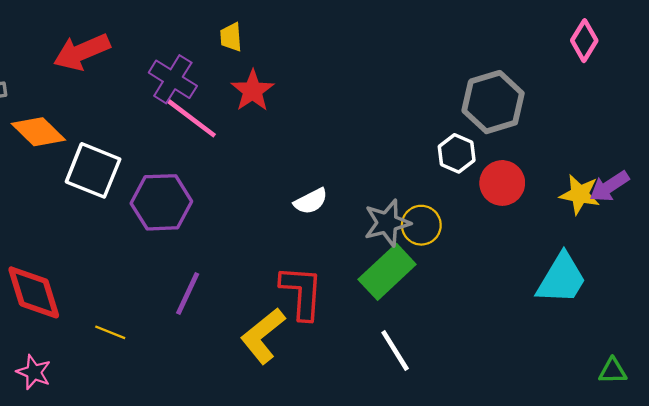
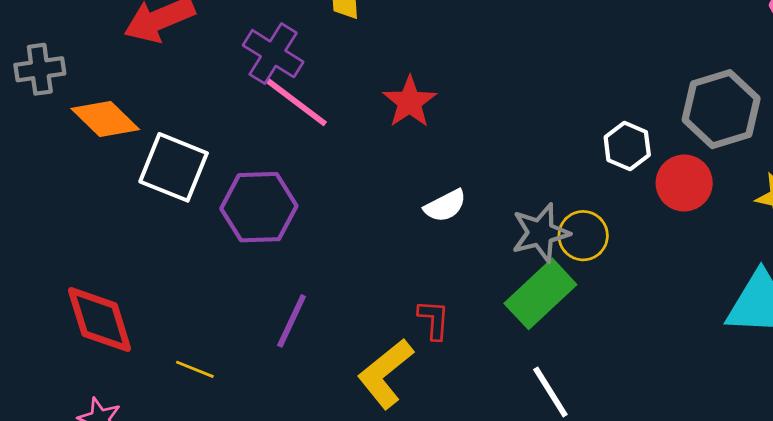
red star: (253, 91) -> (410, 102), moved
gray hexagon: (493, 102) -> (721, 109), moved
red L-shape: (302, 292) -> (434, 320), size x0.6

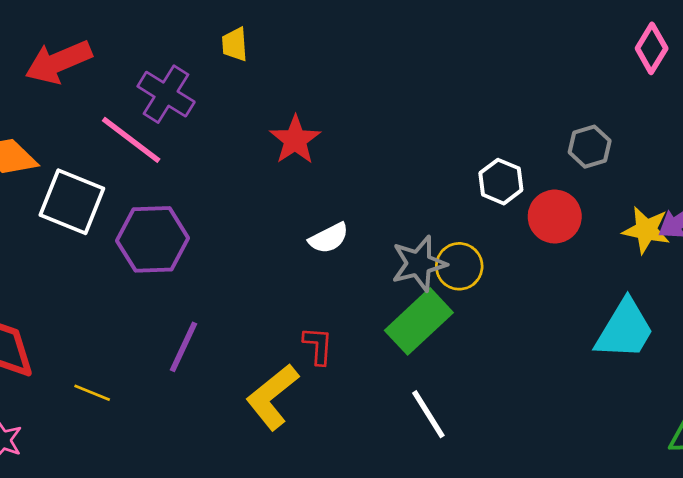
pink line: (296, 102) -> (131, 140), moved
gray hexagon: (721, 109) -> (590, 147), size x0.6

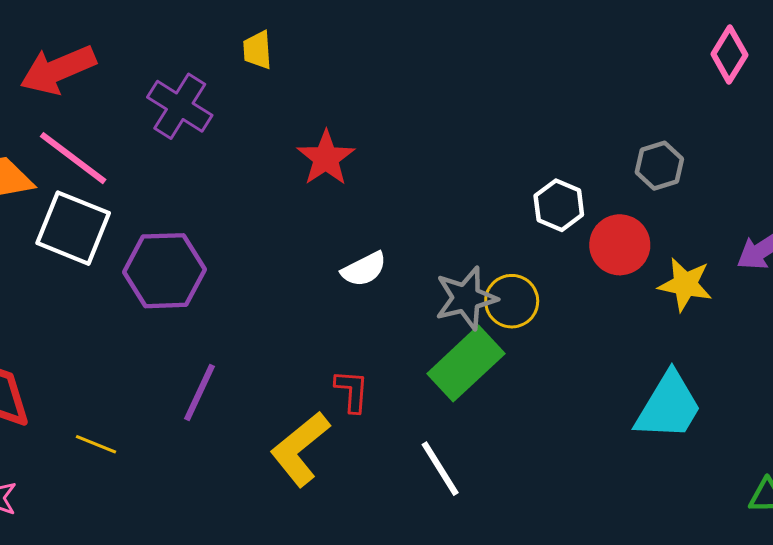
pink line: (131, 140) -> (73, 158), moved
yellow star: (646, 230) -> (685, 284), moved
cyan trapezoid: (625, 329) -> (669, 406), moved
white line: (428, 414) -> (440, 469), moved

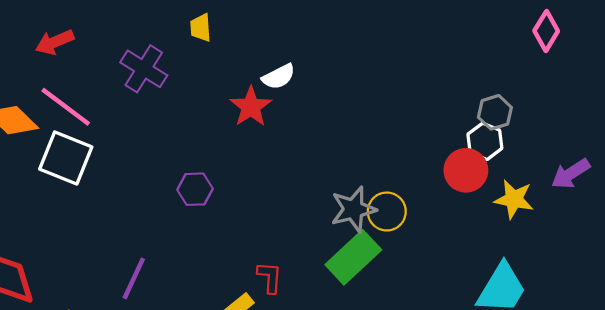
red arrow: (58, 70) -> (55, 42), size x0.7
white hexagon: (559, 205) -> (485, 141), moved
white semicircle: (364, 269) -> (279, 77), moved
purple hexagon: (165, 271) -> (195, 189), moved, size x0.6
purple line: (200, 393) -> (134, 278), moved

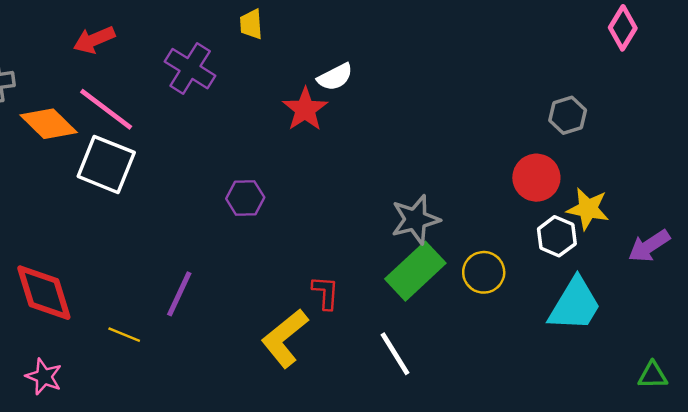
white hexagon: (485, 141) -> (557, 236), moved
purple arrow: (571, 174) -> (649, 246), moved
yellow circle: (387, 212) -> (484, 272), moved

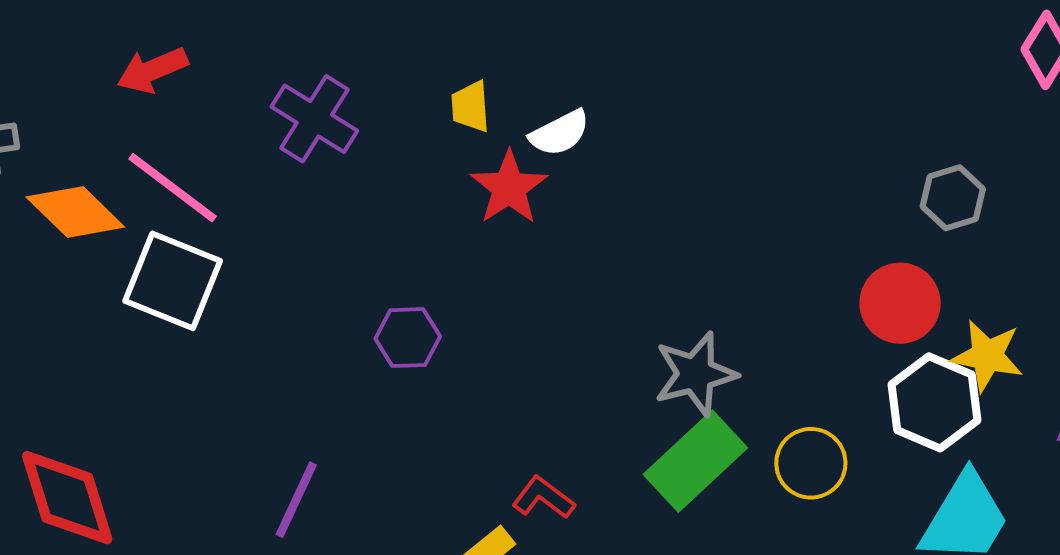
yellow trapezoid: (251, 24) -> (470, 107), moved
white hexagon: (557, 236) -> (934, 402), size x1.4
red L-shape: (325, 293) -> (543, 498), turned -57

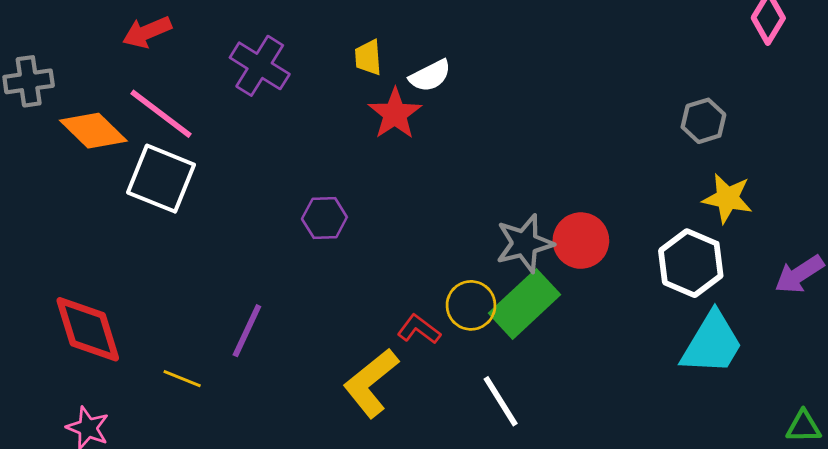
red circle: (900, 303) -> (581, 241), moved
yellow star: (987, 356) -> (727, 198), moved
yellow circle: (811, 463) -> (471, 305), moved

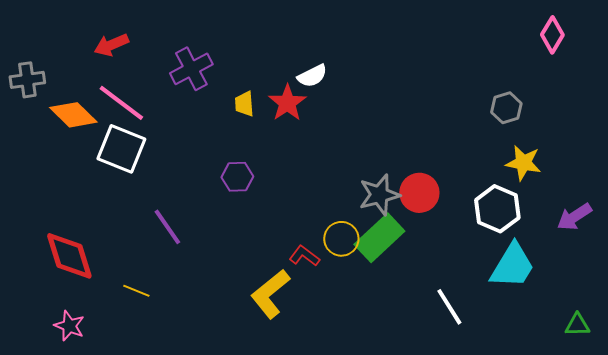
yellow trapezoid: (368, 57) -> (244, 104), moved
purple cross: (260, 66) -> (191, 69), turned 30
purple line: (247, 331) -> (167, 227), moved, turned -60
white line: (501, 401) -> (449, 307), moved

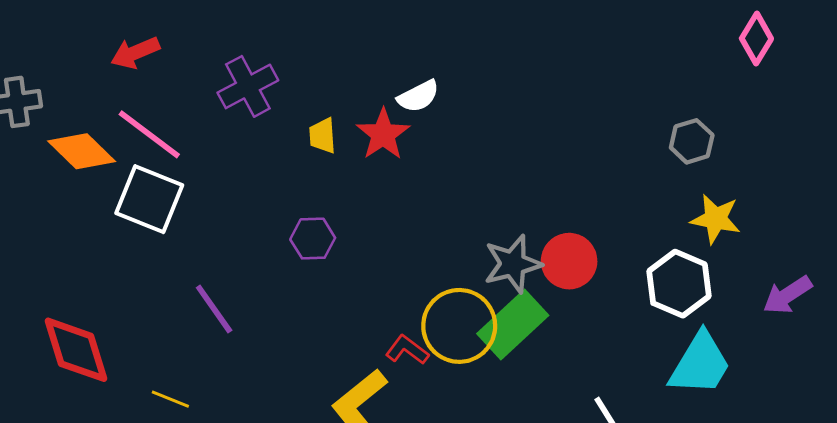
yellow circle: (341, 239) -> (459, 326), size x1.5

